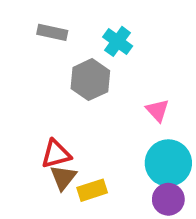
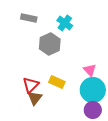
pink triangle: (157, 110) -> (90, 70), moved
red triangle: (56, 154) -> (31, 85), turned -30
yellow rectangle: (92, 190) -> (57, 82), moved, turned 42

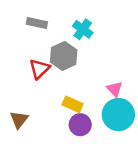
red triangle: (31, 85) -> (39, 69), moved
brown triangle: (35, 98) -> (19, 120), moved
purple circle: (93, 110) -> (80, 125), moved

